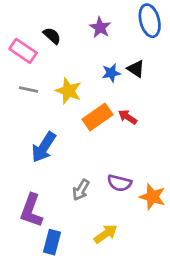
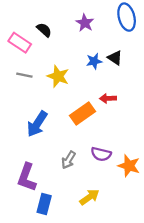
orange rectangle: (97, 117) -> (82, 113), moved
red arrow: (128, 117) -> (108, 98), turned -35

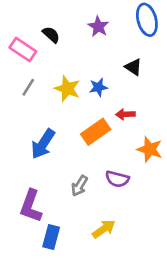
blue star: (94, 61) -> (98, 87), moved
gray line: (24, 75) -> (28, 87), turned -70
orange star: (129, 166) -> (150, 149), moved

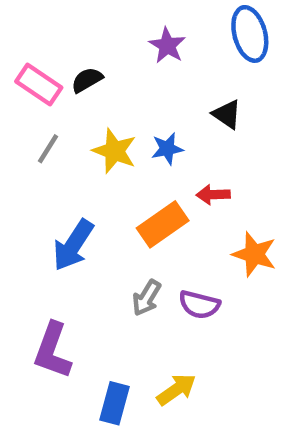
black semicircle: (51, 35) -> (87, 80), moved, turned -72
gray arrow: (79, 186) -> (147, 298), moved
blue rectangle: (51, 237) -> (114, 403), moved

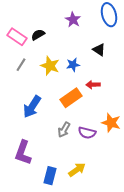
orange star: (254, 254) -> (111, 123), moved

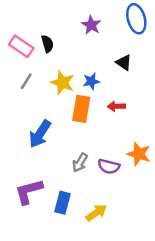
black semicircle: (38, 35) -> (47, 44), turned 104
orange rectangle: (71, 98) -> (81, 109), moved, turned -45
purple L-shape: (23, 153) -> (29, 191), turned 55
blue rectangle: (50, 176) -> (62, 203), moved

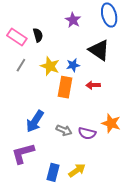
black triangle: (124, 63) -> (99, 50), size x1.6
blue arrow: (40, 134) -> (35, 121), moved
gray arrow: (80, 163) -> (64, 130), turned -98
blue rectangle: (62, 203) -> (53, 172), moved

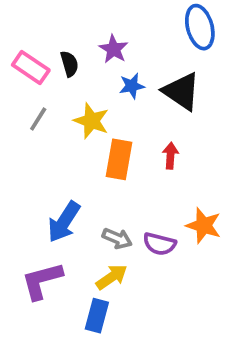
purple star: (73, 20) -> (114, 49), moved
blue star: (73, 65) -> (132, 86), moved
red arrow: (93, 85) -> (170, 156), turned 96
yellow arrow: (77, 170) -> (112, 277), moved

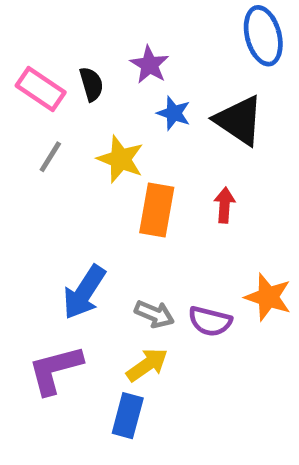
blue star: (132, 86) -> (174, 113), turned 30

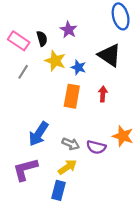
blue star: (174, 113) -> (78, 67), moved
yellow star: (120, 159) -> (55, 61), moved

